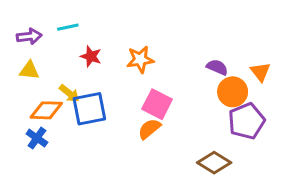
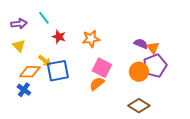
cyan line: (68, 27) -> (44, 18), turned 64
yellow triangle: (29, 70) -> (19, 46), turned 40
orange triangle: (260, 72) -> (153, 48), moved
orange circle: (233, 92) -> (139, 72), moved
purple pentagon: (246, 121) -> (155, 66), moved

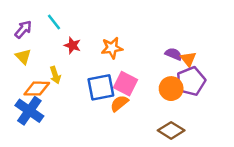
purple arrow: (19, 24) -> (23, 29), turned -42
yellow arrow: (45, 61) -> (55, 75), turned 32
blue square: (58, 71) -> (101, 87), moved
blue cross: (24, 90) -> (29, 111), size x1.6

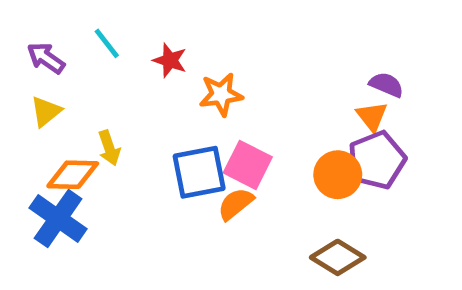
purple arrow: (23, 29) -> (46, 58), turned -96
red star: (72, 45) -> (170, 60), moved
purple semicircle: (174, 54) -> (386, 85), moved
yellow triangle: (23, 57) -> (46, 111), turned 35

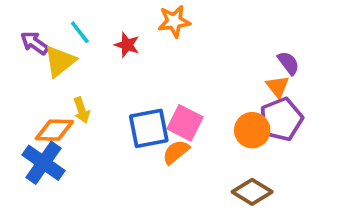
purple semicircle: (386, 85) -> (288, 63), turned 30
orange star: (221, 94) -> (174, 21), moved
yellow triangle: (46, 111) -> (60, 61), moved, size x1.4

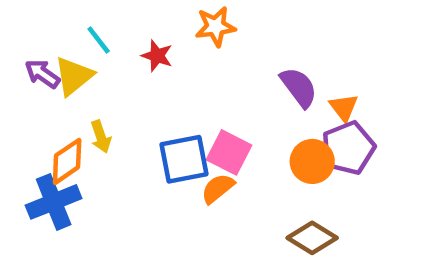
purple arrow: (34, 43) -> (42, 74), moved
purple semicircle: (288, 63) -> (299, 87), moved, size x1.4
orange diamond: (54, 130) -> (67, 161), turned -36
blue cross: (43, 163) -> (54, 202), turned 33

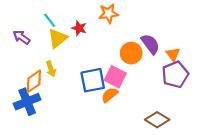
yellow triangle: (74, 76) -> (58, 38), moved
orange circle: (312, 161) -> (131, 53), moved

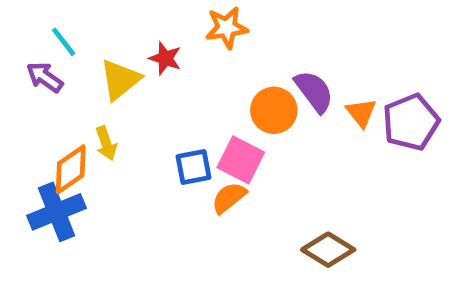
cyan line: (50, 20) -> (64, 42), moved
purple pentagon: (175, 75) -> (411, 122), moved
blue square: (93, 80) -> (194, 167), size x0.7

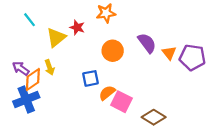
purple arrow: (45, 77) -> (21, 68), moved
orange circle: (274, 110) -> (113, 51), moved
purple pentagon: (411, 122) -> (192, 57), turned 30
pink square: (241, 160) -> (121, 102), moved

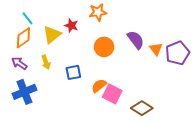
purple pentagon: (192, 57) -> (177, 53), turned -30
blue square: (90, 78) -> (73, 72), moved
orange diamond: (33, 80) -> (23, 38), moved

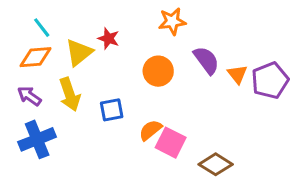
orange star: (98, 12) -> (172, 21), moved
orange diamond: (23, 38) -> (36, 57), turned 30
yellow arrow: (46, 62) -> (70, 94), size x1.5

